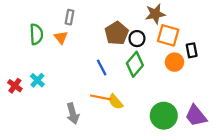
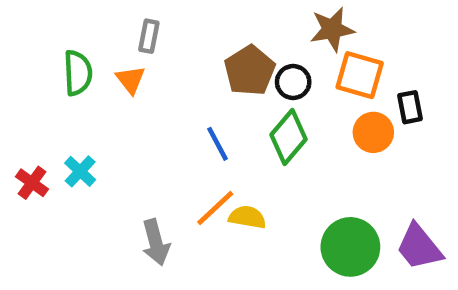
orange line: (101, 97) -> (215, 208), turned -54
yellow semicircle: (116, 102) -> (247, 217), turned 140

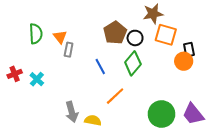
gray rectangle: (149, 36) -> (69, 50), moved
orange circle: (373, 132) -> (184, 61), moved
red cross: (32, 183) -> (15, 74), moved, turned 32
orange line: (215, 208) -> (115, 96), moved
yellow semicircle: (247, 217) -> (93, 120), moved

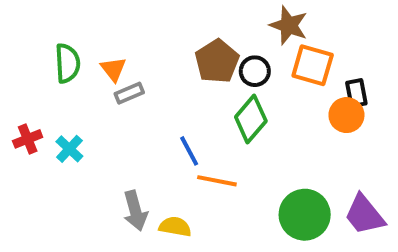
brown star: (153, 14) -> (289, 25), turned 30
gray rectangle: (69, 50) -> (129, 93), turned 56
blue line: (100, 66) -> (189, 151), moved
orange line: (115, 96) -> (217, 181), turned 54

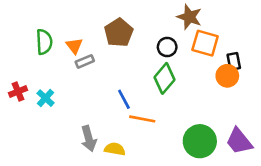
brown pentagon: (217, 61) -> (119, 33), moved

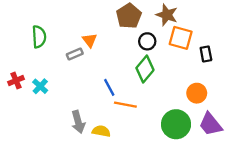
brown pentagon: (119, 33) -> (129, 16), moved
orange triangle: (74, 46) -> (90, 40), moved
orange circle: (227, 76) -> (197, 93), moved

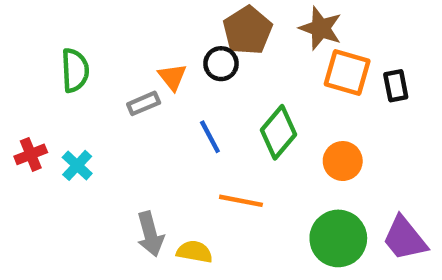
black circle: (147, 41) -> (221, 64), moved
black rectangle: (206, 54) -> (396, 86), moved
blue line: (109, 87) -> (210, 137), moved
orange circle: (197, 93) -> (343, 161), moved

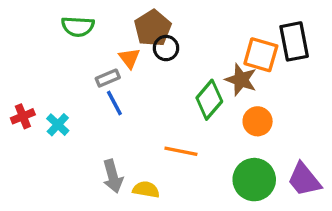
brown star: (321, 28) -> (241, 80), moved
brown pentagon: (248, 30) -> (153, 28), moved
green semicircle: (75, 70) -> (78, 26), moved, turned 96
black rectangle: (396, 86) -> (294, 41), moved, size x1.6
blue line: (210, 137) -> (114, 103), moved

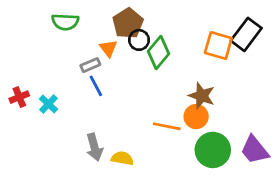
black rectangle: (294, 41) -> (246, 34), turned 48
brown star: (241, 80) -> (202, 96), moved
green diamond: (209, 100) -> (158, 53), moved
orange circle: (258, 121) -> (196, 117), moved
orange line: (181, 151) -> (167, 126), moved

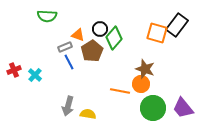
brown pentagon: (128, 23) -> (92, 51), moved
orange triangle: (108, 48) -> (78, 35), turned -32
gray arrow: (94, 147) -> (68, 106), turned 30

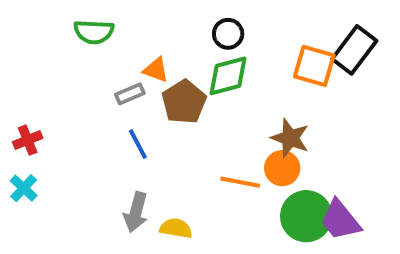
black circle: (100, 29) -> (228, 34), moved
green diamond: (114, 38) -> (228, 76), turned 35
blue line: (69, 62) -> (138, 144), moved
cyan cross: (35, 75) -> (24, 188), moved
purple trapezoid: (183, 108) -> (340, 220), moved

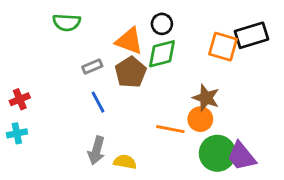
black rectangle: (354, 50) -> (251, 35), turned 36
orange triangle: (156, 70) -> (129, 41), moved, size x1.5
cyan cross: (24, 188) -> (17, 133), turned 36

